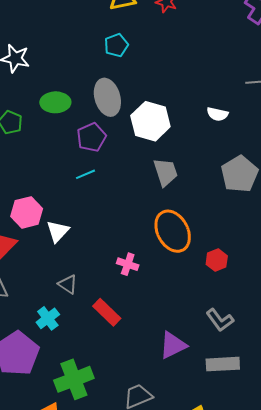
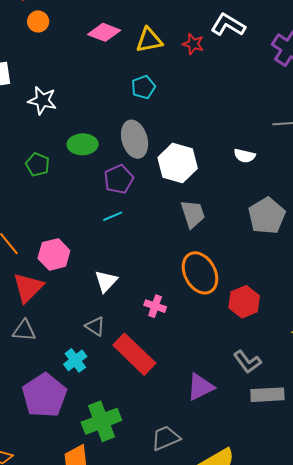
white triangle: (58, 231) -> (106, 281), moved
red hexagon: (217, 260) -> (244, 302), size x1.4
red rectangle: (107, 312) -> (134, 354), size x1.5
gray rectangle: (223, 364) -> (267, 395), moved

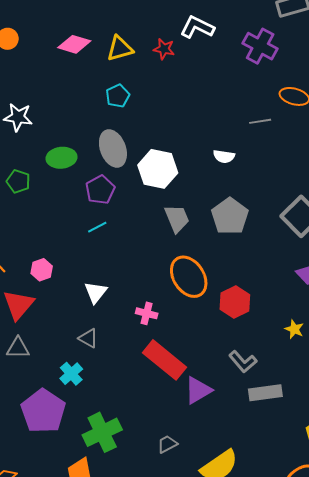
gray pentagon: (267, 216) -> (230, 216), moved
pink hexagon: (54, 254) -> (42, 270), size x0.7
red rectangle: (134, 354) -> (164, 360), moved
gray trapezoid: (166, 438) -> (167, 444), size x0.7

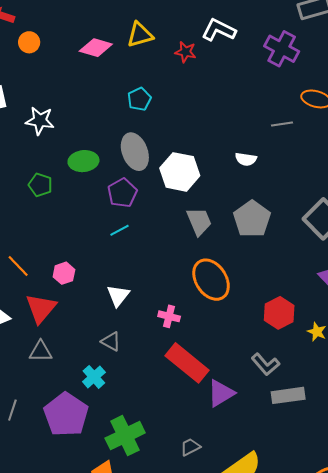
yellow triangle: (120, 49) -> (140, 35), moved
red hexagon: (235, 302) -> (279, 313), moved

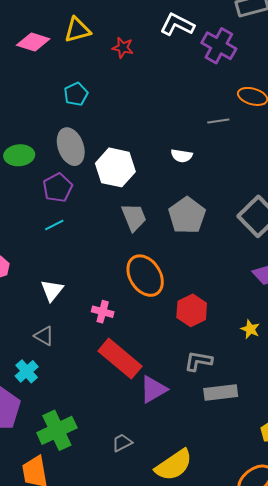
white L-shape: (219, 30) -> (177, 25), moved
red hexagon: (279, 313) -> (192, 310), moved
gray L-shape: (265, 364) -> (198, 361), turned 140

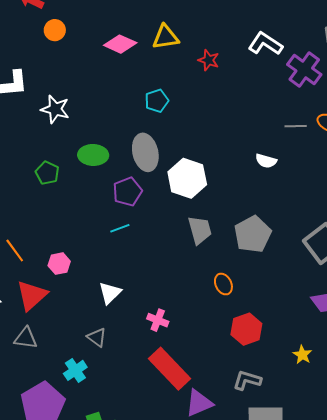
gray line: (218, 121) -> (296, 126), moved
white semicircle: (182, 156) -> (266, 161), moved
orange ellipse: (145, 276) -> (223, 284), moved, size x0.5

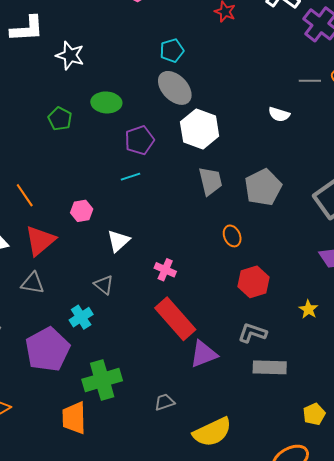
gray ellipse: (145, 152) -> (175, 88), moved, turned -33
pink hexagon: (59, 264) -> (82, 211), moved

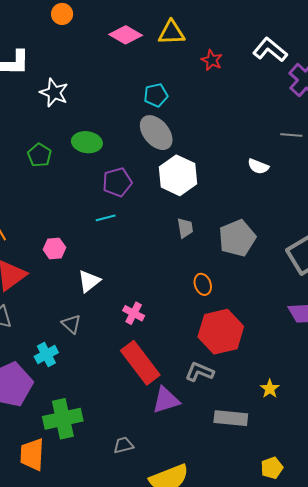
gray trapezoid: (210, 181) -> (185, 228), size x0.7
red hexagon: (253, 282) -> (221, 332), size x1.4
yellow star: (308, 309) -> (270, 389), moved
gray L-shape: (252, 333) -> (199, 372), moved

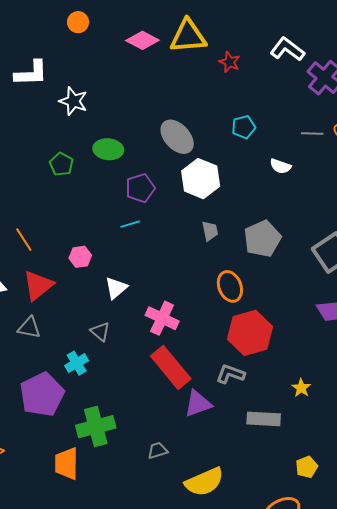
yellow triangle: (171, 33) -> (188, 36), size x1.4
cyan pentagon: (156, 95) -> (244, 127), moved
orange ellipse: (203, 284) -> (230, 286), size x1.4
pink cross: (134, 313) -> (162, 318), size x1.5

